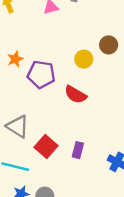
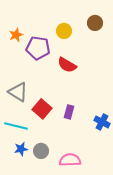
yellow circle: (84, 59) -> (64, 31), moved

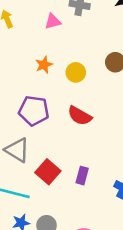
orange star: (16, 35) -> (44, 65), moved
purple pentagon: (38, 48) -> (34, 111), moved

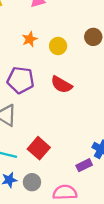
red square: (48, 172) -> (39, 148), moved
purple rectangle: (82, 176) -> (84, 165), moved, turned 49

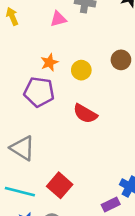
purple pentagon: (21, 80) -> (39, 92), moved

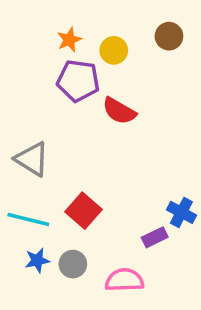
purple pentagon: (39, 92) -> (78, 81), moved

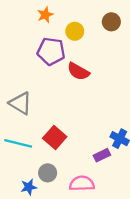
orange star: (69, 40) -> (45, 15), moved
blue star: (37, 260) -> (29, 187), moved

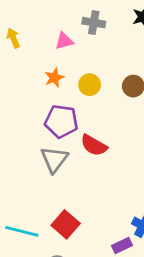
yellow circle: (75, 31) -> (90, 85), moved
gray triangle: (20, 103) -> (54, 159), moved, turned 35

